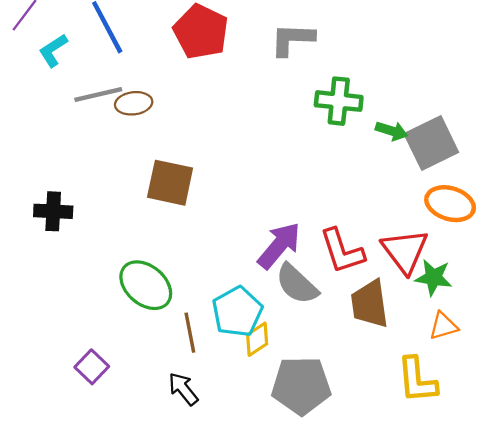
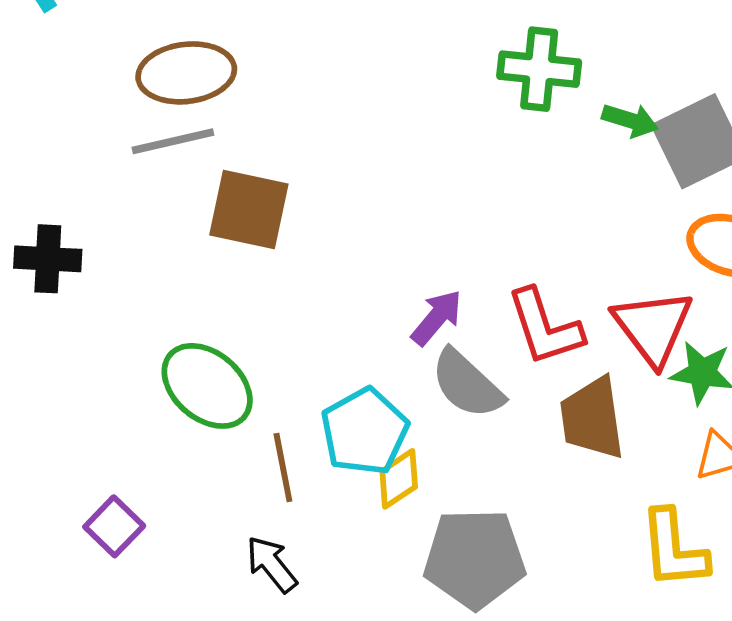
gray line: (98, 94) -> (173, 141), moved
brown ellipse: (134, 103) -> (186, 73), size x1.5
purple arrow: (279, 246) -> (437, 318), size x0.7

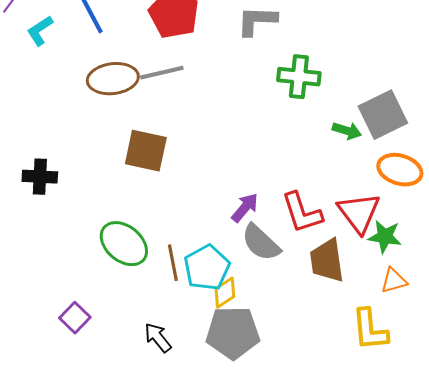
green arrow: (630, 120) -> (347, 131), moved
gray line: (173, 141) -> (162, 73), moved
brown line: (283, 467) -> (173, 263), moved
gray pentagon: (475, 559) -> (233, 333), moved

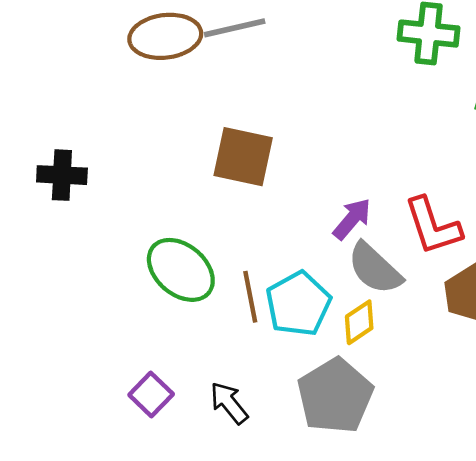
brown square: (146, 151) -> (243, 157), moved
yellow diamond: (225, 293) -> (359, 322), moved
purple square: (75, 318) -> (151, 394), moved
gray pentagon: (233, 333) -> (335, 396), turned -30

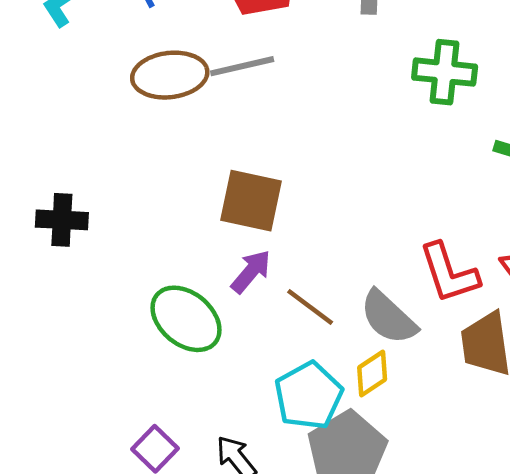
purple arrow: (352, 219) -> (251, 272), moved
brown line: (250, 297) -> (310, 307), moved, turned -42
cyan pentagon: (298, 304) -> (309, 396), moved

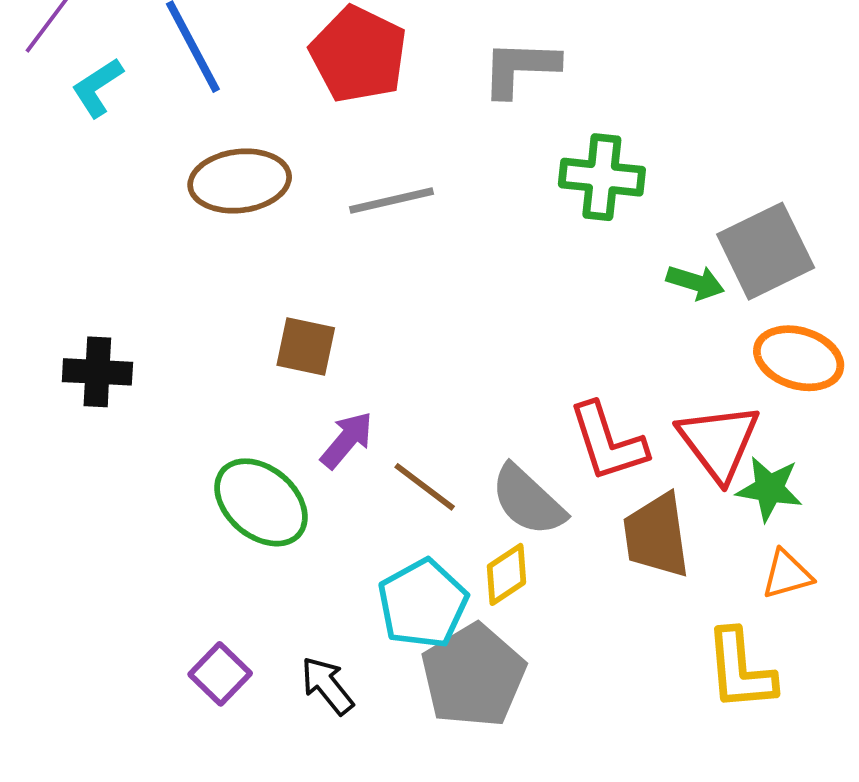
gray line: (242, 66) -> (392, 200), moved
brown square: (251, 201) -> (306, 347), moved, size x0.7

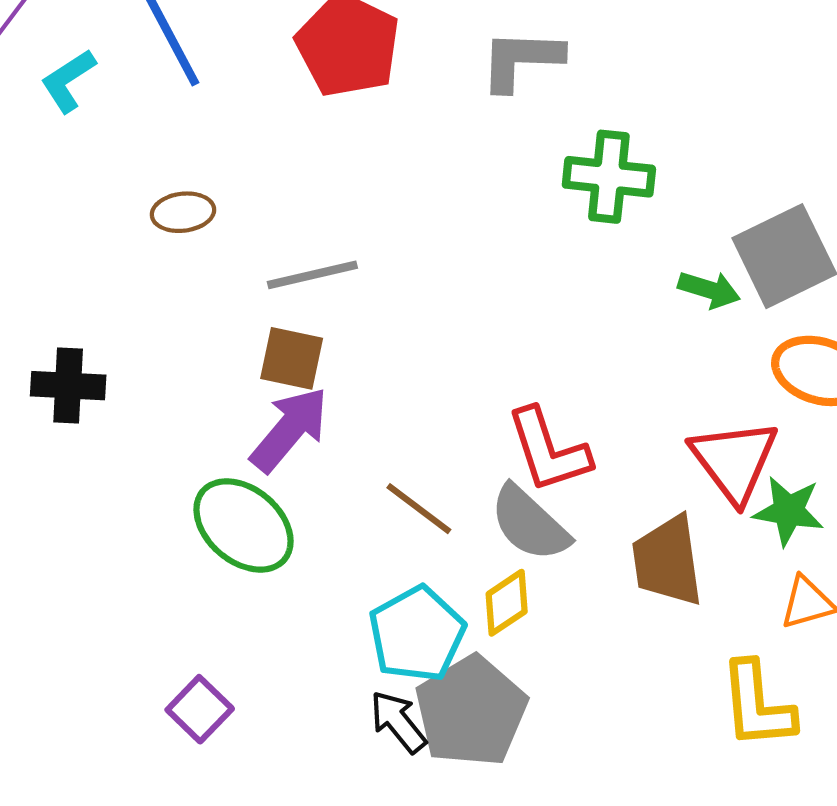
brown ellipse: (240, 181) -> (183, 212), moved, size x0.6
gray line: (392, 200) -> (312, 275), moved
purple arrow: (347, 440) -> (289, 429), moved, size x1.4
red L-shape: (608, 442) -> (548, 450), moved
black arrow: (327, 686) -> (398, 722), moved

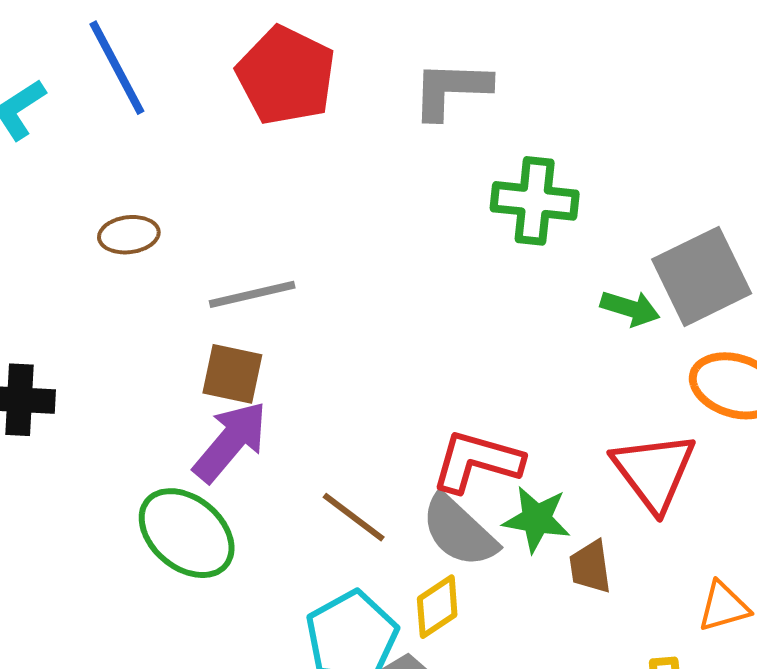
red L-shape: (548, 450) -> (477, 461), turned 124
green star: (789, 511) -> (537, 519), moved
brown trapezoid: (667, 561) -> (590, 567), size x0.6

